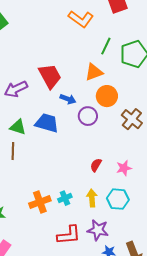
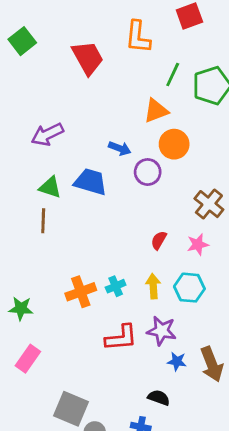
orange L-shape: (81, 19) -> (138, 37), turned 60
red trapezoid: (50, 76) -> (88, 58), moved
brown cross: (132, 119) -> (209, 204), moved

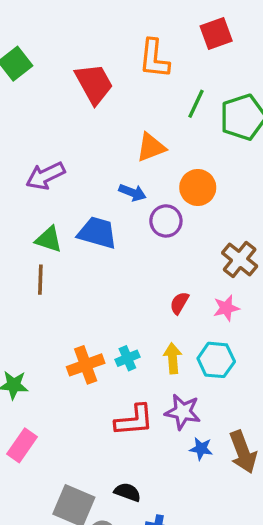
orange triangle: (156, 111) -> (151, 147), moved
black semicircle: (159, 398) -> (127, 492), moved

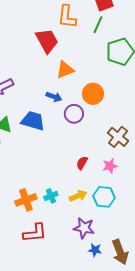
red trapezoid: (94, 84) -> (47, 41), moved
green line: (196, 104) -> (98, 25), moved
yellow arrow: (173, 358) -> (78, 196), turned 72
red L-shape: (134, 420) -> (35, 233), moved

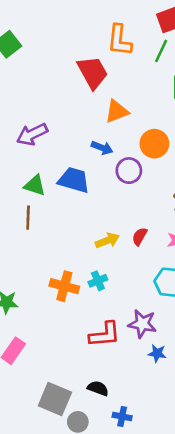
yellow arrow: (78, 196) -> (107, 240), moved
orange cross: (26, 200) -> (64, 286), turned 35
red L-shape: (35, 233) -> (105, 335), moved

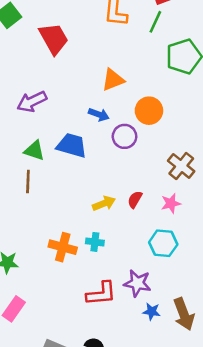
red trapezoid: (93, 72) -> (54, 39), moved
cyan cross: (98, 281) -> (95, 242), turned 30

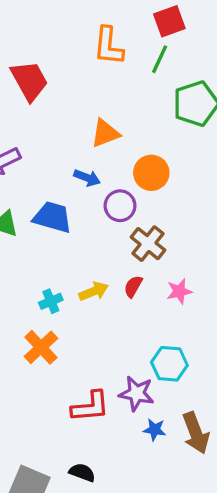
brown cross: (181, 166) -> (148, 244), moved
cyan cross: (95, 242) -> (51, 301), moved, turned -30
cyan hexagon: (163, 243) -> (169, 364), moved
orange cross: (63, 247) -> (41, 347), turned 32

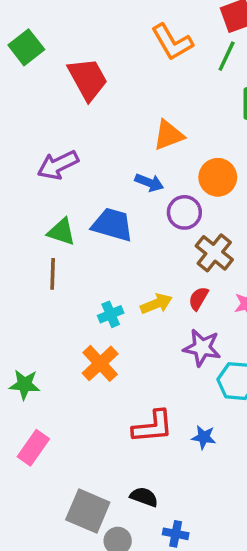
orange L-shape: (108, 46) -> (172, 42), turned -36
purple star: (136, 393) -> (202, 348), moved
blue star: (155, 430) -> (204, 437), moved

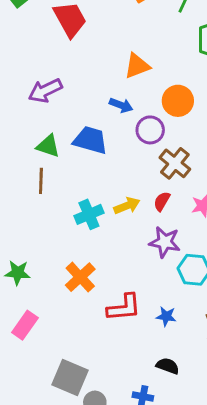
cyan cross: (111, 314) -> (89, 214), size x1.4
orange cross: (100, 363) -> (80, 277), moved
black semicircle: (144, 497) -> (168, 366), moved

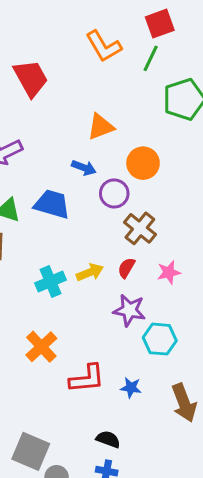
black semicircle: (168, 366) -> (108, 439), moved

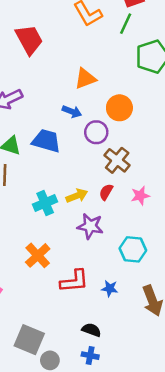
purple star: (129, 310) -> (90, 226), moved

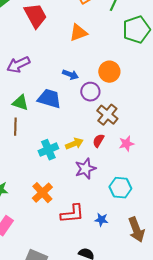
orange triangle: (85, 79) -> (78, 33), moved
purple star: (90, 226) -> (85, 169), turned -30

